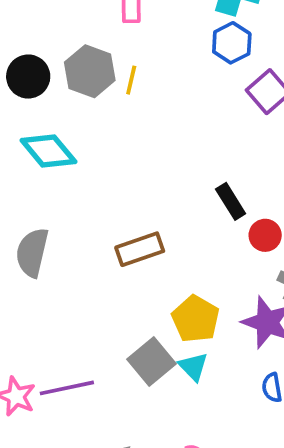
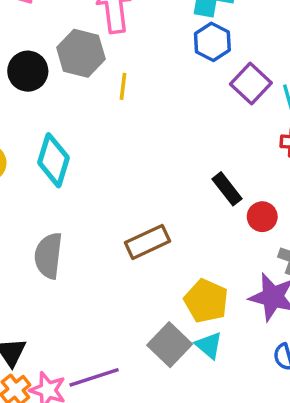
gray hexagon: (90, 71) -> (81, 53), moved
black circle: (28, 77) -> (28, 71), moved
cyan diamond: (48, 151) -> (54, 160), turned 63

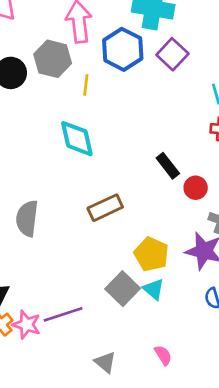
blue hexagon: (212, 42) -> (123, 49), moved, size x1.4
purple square: (251, 84) -> (172, 54), moved
cyan diamond: (54, 160) -> (77, 139), moved, turned -30

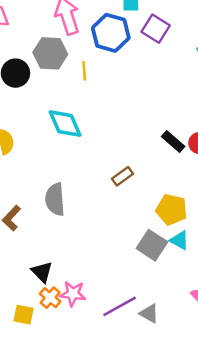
cyan diamond: (77, 139) -> (65, 124), moved
black rectangle: (168, 166) -> (173, 141), moved
brown rectangle: (105, 208) -> (123, 176), size x0.7
purple line: (63, 314) -> (120, 306), moved

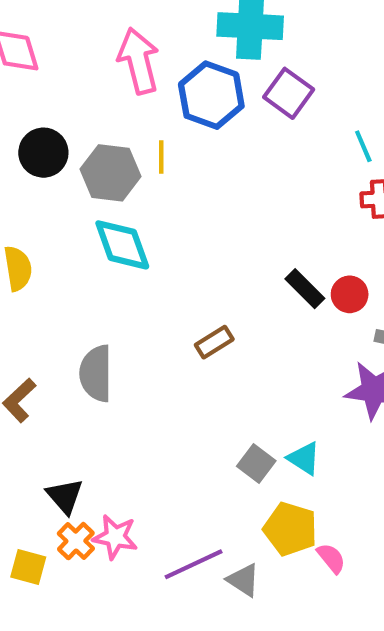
gray hexagon: (50, 53) -> (110, 173), moved
yellow pentagon: (172, 210) -> (290, 529), moved
gray square: (152, 245) -> (256, 463), size x0.7

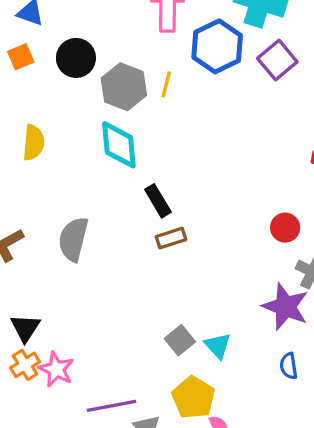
black rectangle: (305, 289) -> (158, 201), moved

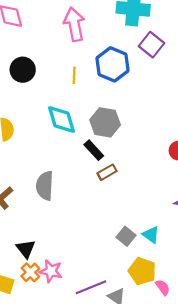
blue hexagon: (217, 46) -> (113, 64), moved
yellow line: (166, 84) -> (74, 75), moved
gray hexagon: (124, 87) -> (105, 122), moved

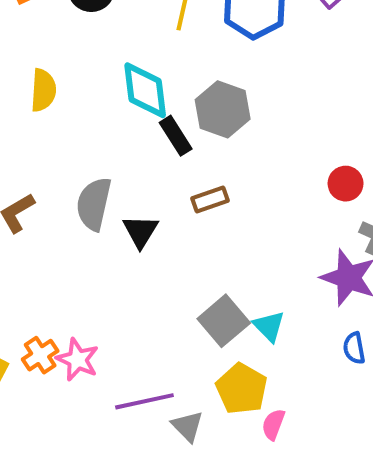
black rectangle: (94, 150) -> (176, 136), moved
gray square: (126, 236) -> (224, 321), size x1.4
black triangle: (26, 249) -> (140, 231), moved
pink semicircle: (163, 287) -> (273, 424), turned -133

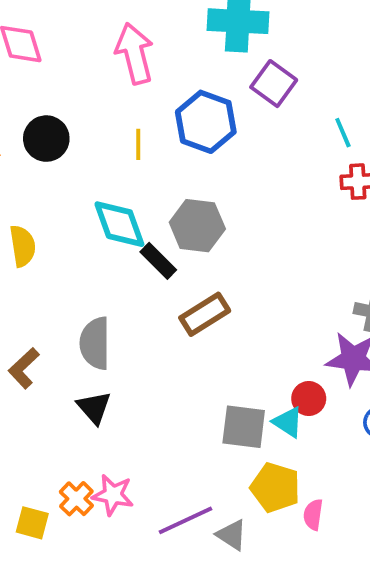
red circle: (346, 184) -> (309, 399), moved
brown rectangle: (210, 200) -> (205, 314), size x1.4
black triangle: (140, 231) -> (94, 407), moved
gray square: (224, 321) -> (244, 427), turned -30

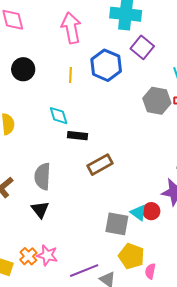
cyan diamond: (119, 224) -> (59, 116), size x0.7
gray hexagon: (197, 226) -> (157, 101), moved
black rectangle: (158, 261) -> (78, 136), turned -42
cyan triangle: (288, 422) -> (138, 213), moved

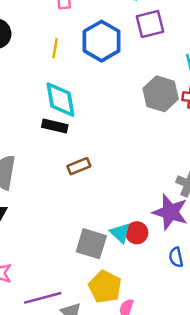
purple square: (142, 47) -> (150, 24), turned 30
cyan diamond: (59, 116) -> (60, 100), moved, size x1.4
brown rectangle: (100, 165) -> (79, 166), size x0.7

